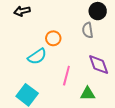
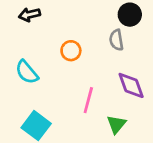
cyan semicircle: (37, 56) -> (27, 72), moved, turned 84
green triangle: (88, 94) -> (116, 124), turned -49

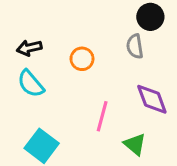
black arrow: (29, 15) -> (29, 48), moved
green triangle: (116, 124) -> (135, 144), turned -30

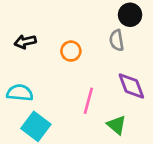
cyan semicircle: (31, 84) -> (20, 93), moved, turned 135

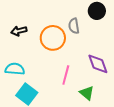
gray semicircle: (117, 40) -> (74, 26), moved
orange circle: (71, 51) -> (53, 38), size x1.6

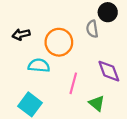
gray semicircle: (74, 26) -> (92, 29), moved
cyan semicircle: (15, 69) -> (39, 66), moved

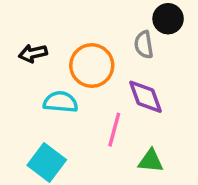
purple diamond: (109, 71) -> (145, 97), moved
green triangle: (97, 103) -> (151, 161), turned -35

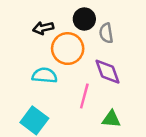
black circle: (168, 19) -> (84, 19), moved
black arrow: (33, 53) -> (43, 28), moved

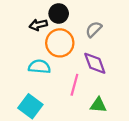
black circle: (84, 19) -> (59, 13), moved
gray semicircle: (106, 33) -> (94, 29), turned 54

